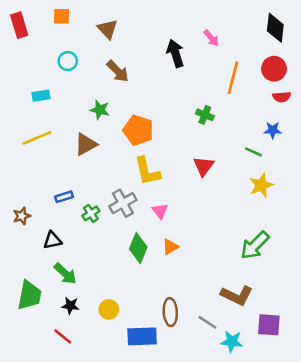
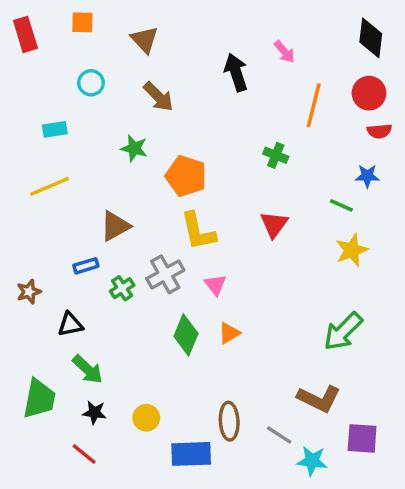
brown triangle: (86, 144) -> (115, 226), moved

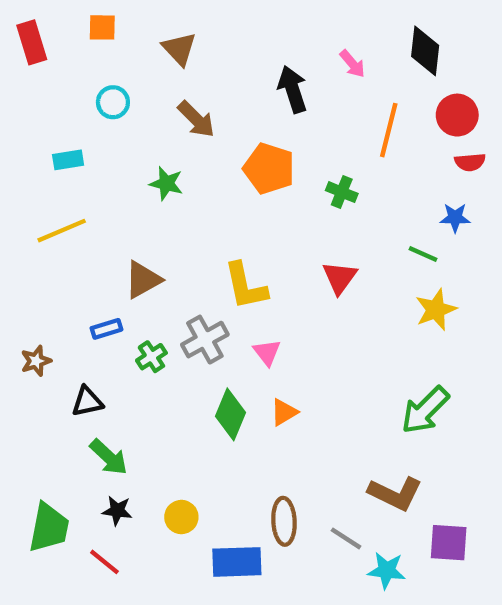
black diamond: (371, 38) -> (425, 51), moved
orange pentagon: (186, 176) -> (269, 169), moved
green trapezoid: (39, 399) -> (49, 528), moved

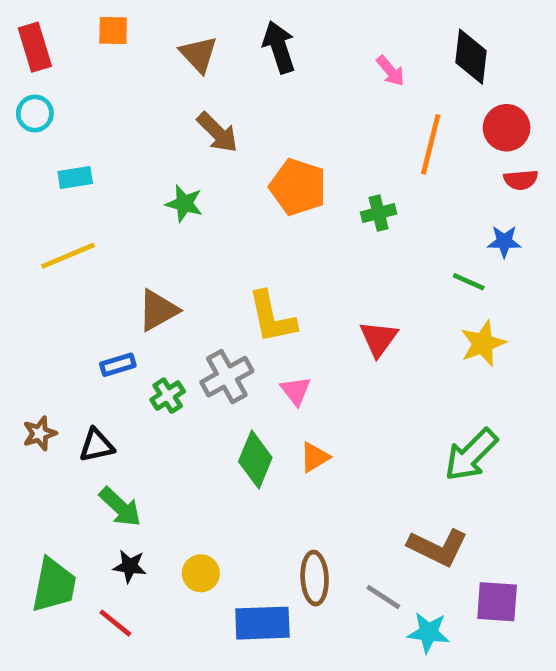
black arrow: (293, 89) -> (279, 47), moved
cyan circle: (113, 102) -> (35, 113), moved
green cross: (342, 192) -> (379, 213), turned -36
red triangle: (340, 278) -> (379, 339), moved
brown star: (36, 361) -> (40, 433), moved

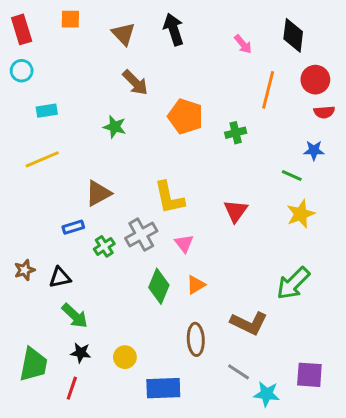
brown L-shape: (438, 547) -> (249, 323), moved
brown ellipse: (315, 578) -> (196, 339), moved
red line: (115, 623) -> (72, 388), turned 70

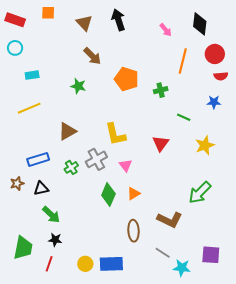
red rectangle: (22, 29) -> (15, 20), turned -54
green line: (292, 176) -> (184, 117), moved
blue rectangle: (73, 227) -> (38, 159), moved, size x1.5
yellow circle: (125, 357) -> (85, 264), moved

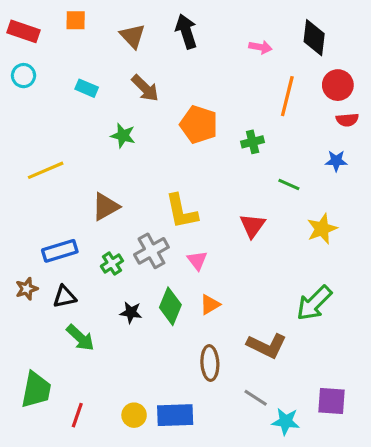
pink arrow: (166, 30) -> (260, 47), turned -40
cyan rectangle: (32, 75) -> (87, 88), moved, turned 32
black star: (55, 240) -> (131, 312), moved

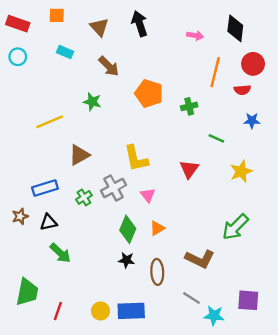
cyan rectangle: (87, 88) -> (65, 52), moved
red semicircle: (347, 120) -> (242, 90), moved
yellow line: (46, 170) -> (50, 122), moved
black star: (131, 312) -> (127, 260), moved

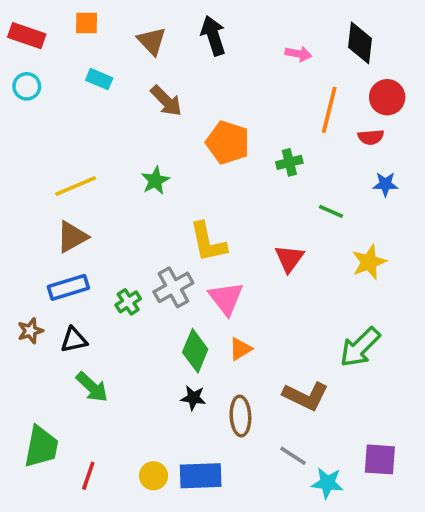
green star: (92, 102) -> (155, 181), moved, turned 30
brown triangle: (79, 155) -> (72, 237), moved
pink triangle: (148, 195) -> (226, 298), size x1.5

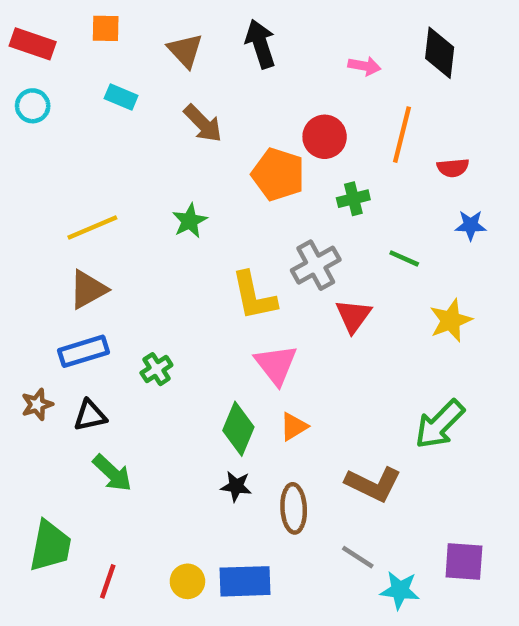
red circle: (387, 97) -> (325, 137), moved
gray cross: (173, 287) -> (316, 265), moved

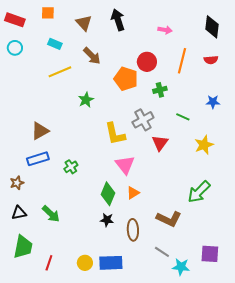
black diamond: (440, 53) -> (212, 27), moved
red semicircle: (453, 168) -> (211, 60), moved
yellow line: (92, 227) -> (60, 72), moved
black triangle: (90, 415) -> (19, 213), moved

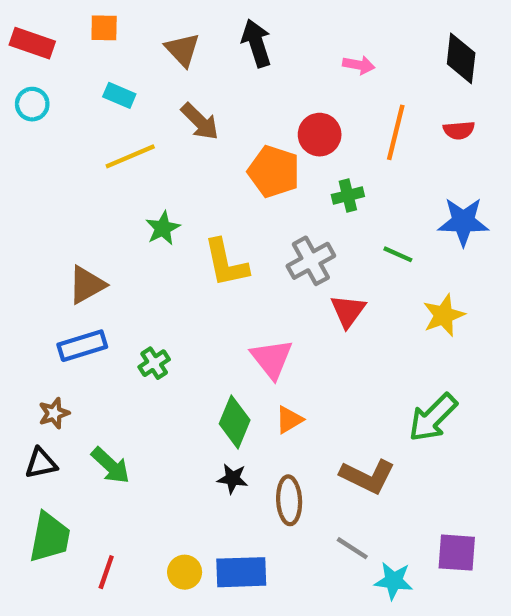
green star: (86, 100) -> (163, 228), moved
blue star: (213, 102) -> (463, 222), size x1.6
yellow L-shape: (115, 134) -> (226, 263), moved
brown star: (17, 183) -> (54, 413), moved

